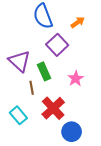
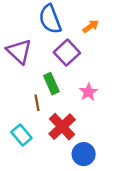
purple triangle: (19, 61) -> (19, 51), moved

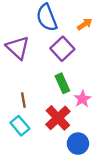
green rectangle: (51, 84) -> (62, 83), moved
pink star: (88, 92) -> (82, 99), moved
brown line: (37, 103) -> (23, 100), moved

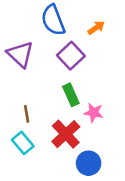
pink star: (82, 99) -> (94, 113), turned -30

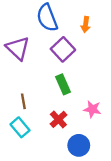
orange arrow: (96, 28) -> (86, 25), turned 133
pink star: (94, 113) -> (92, 109), moved
red cross: (66, 134) -> (58, 119), size x0.7

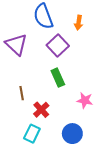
red cross: (58, 119) -> (41, 110), moved
cyan rectangle: (20, 127) -> (32, 134), moved, turned 66

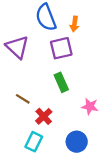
orange arrow: (79, 23) -> (74, 24), moved
purple square: (58, 45) -> (61, 48), turned 30
brown line: (22, 93) -> (23, 99), turned -48

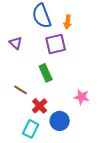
purple triangle: (17, 47) -> (16, 43), size x0.6
green rectangle: (61, 82) -> (46, 73), moved
blue circle: (77, 142) -> (60, 121), moved

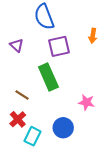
orange arrow: (68, 22) -> (93, 36), moved
green rectangle: (46, 73) -> (48, 77), size x1.4
red cross: (40, 106) -> (18, 119), moved

